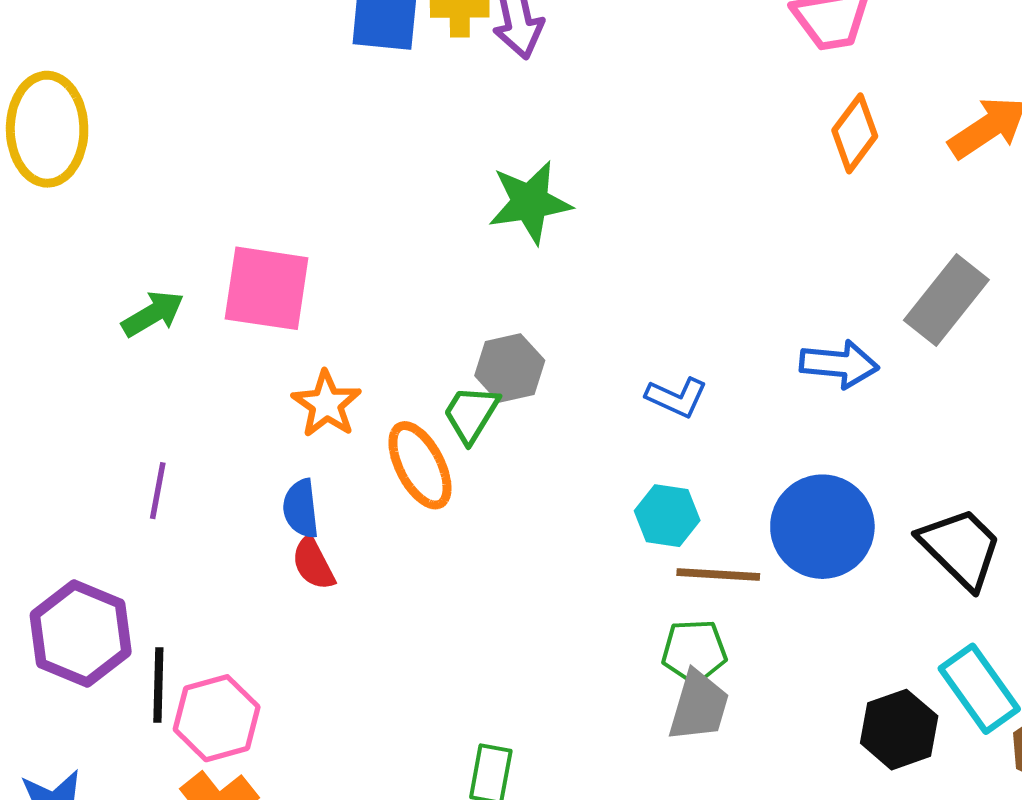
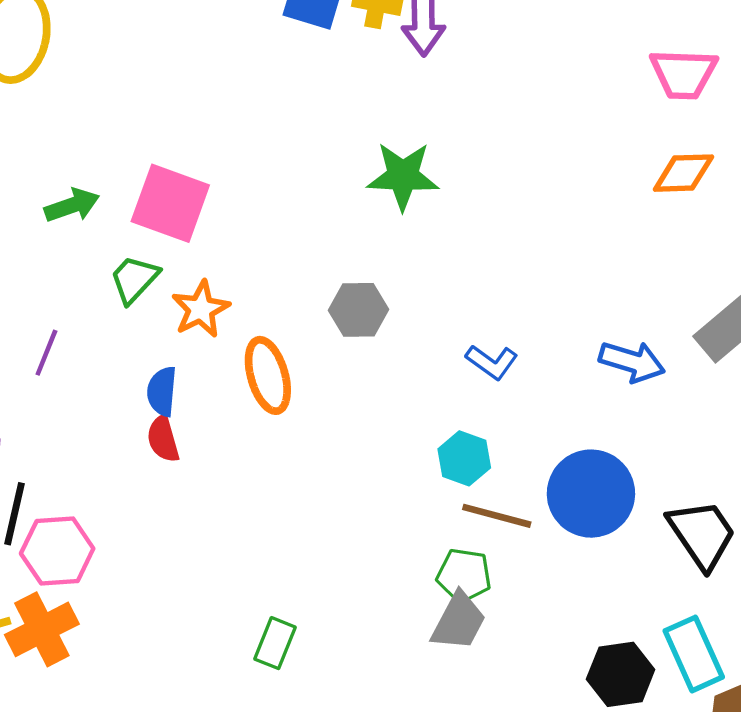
orange diamond: (855, 133) -> (683, 173), turned 40
green trapezoid: (471, 414) -> (134, 279), moved

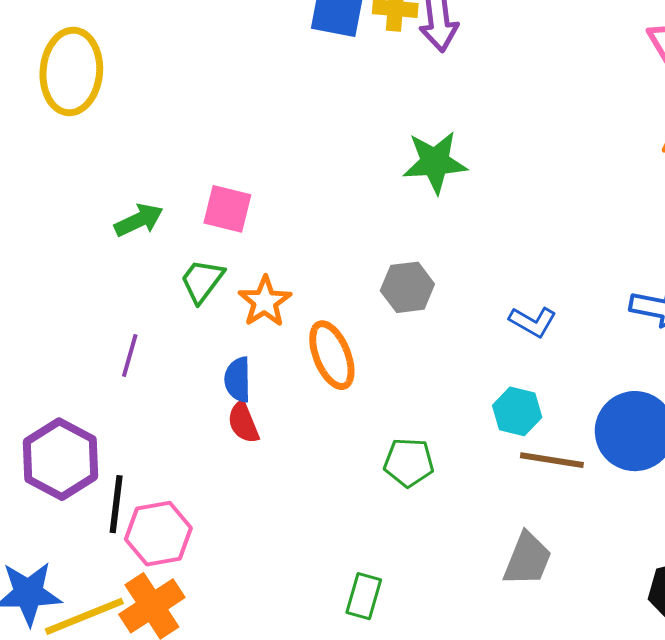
pink square: (170, 203) -> (227, 209), size x0.7
green pentagon: (464, 575) -> (409, 462), moved

